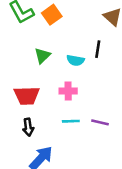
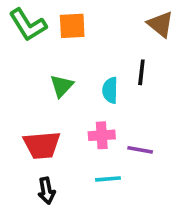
orange square: (52, 15) -> (72, 26), turned 36
cyan semicircle: (75, 60) -> (110, 90), turned 84
purple line: (100, 122) -> (140, 150), moved

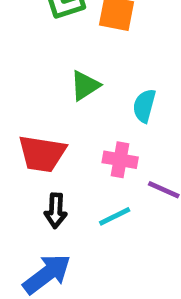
cyan line: (108, 179) -> (115, 216), turned -35
black arrow: (47, 191) -> (56, 211), moved

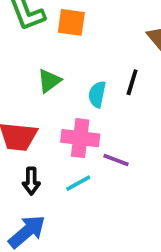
pink cross: (120, 160) -> (80, 138), size x1.4

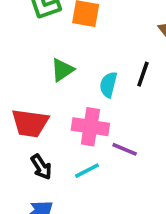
black arrow: (31, 181) -> (41, 167), turned -35

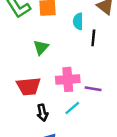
cyan semicircle: (108, 85) -> (78, 21), moved
black arrow: (41, 167) -> (42, 113), turned 35

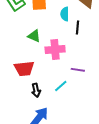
green triangle: (41, 47) -> (34, 36), turned -48
pink cross: (68, 79) -> (55, 50), moved

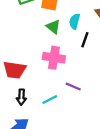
green triangle: (34, 36) -> (53, 27), moved

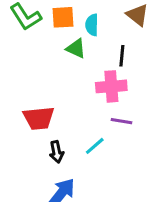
cyan semicircle: (75, 21) -> (92, 25), moved
pink cross: (54, 58) -> (111, 86), moved

